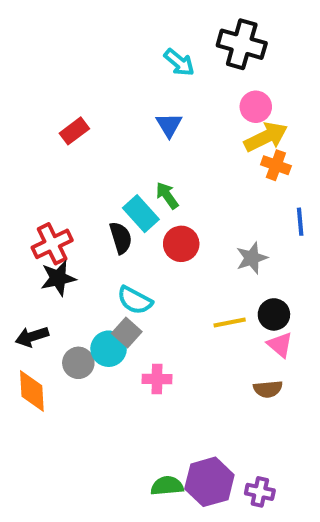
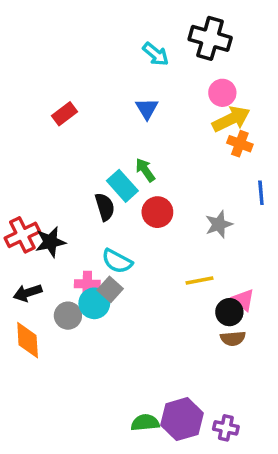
red cross: (52, 244) -> (22, 235), moved
black circle: (274, 314) -> (229, 312), moved
pink cross: (157, 379) -> (87, 284), moved

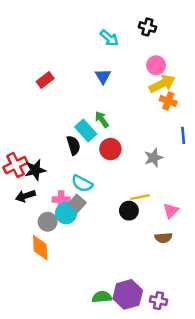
black cross: (210, 38) -> (147, 27), size x0.6
black arrow: (28, 293) -> (25, 196), moved
pink triangle: (243, 300) -> (171, 211), turned 35
black circle: (229, 312) -> (129, 211), moved
orange diamond: (28, 340) -> (40, 248), moved

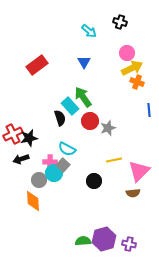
red rectangle: (45, 80) -> (37, 65), size x1.5
green arrow: (102, 119) -> (83, 97), size x1.5
gray star: (154, 158) -> (108, 128), moved
black circle: (129, 211) -> (94, 181), moved
pink triangle: (171, 211) -> (139, 171), size x1.6

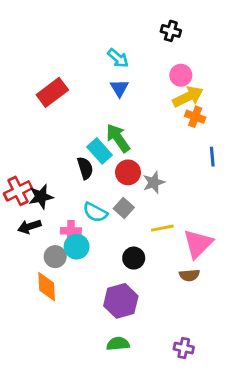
cyan arrow: (89, 31) -> (118, 58), moved
gray square: (63, 165) -> (124, 208), moved
purple hexagon: (104, 239) -> (121, 301), moved

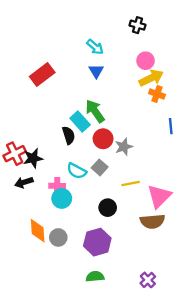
gray circle: (55, 257) -> (58, 237), moved
brown semicircle: (189, 275) -> (152, 221), size x1.5
purple cross: (184, 348) -> (148, 280), turned 35

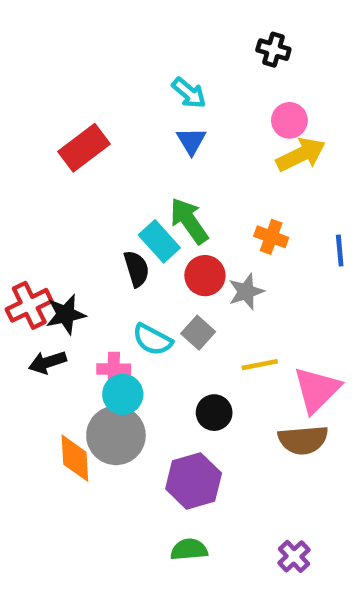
orange cross: (157, 94) -> (271, 237), moved
gray circle: (58, 237) -> (116, 435), moved, size x1.6

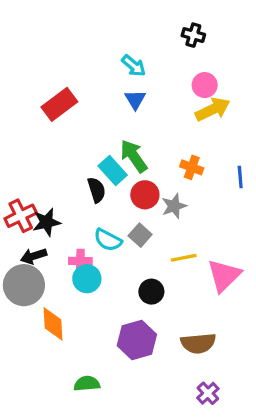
gray circle: (116, 435) -> (24, 285), moved
brown semicircle: (303, 440) -> (198, 343), moved
green semicircle: (189, 549) -> (87, 384), moved

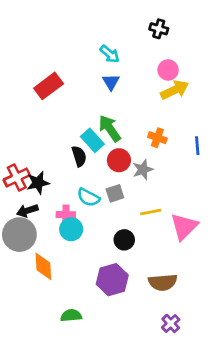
gray square: (140, 235) -> (115, 193), turned 30

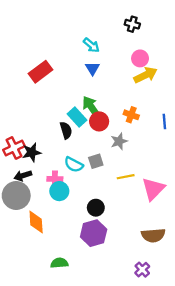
red circle: (119, 160) -> (99, 121), moved
black circle: (124, 240) -> (96, 208), moved
brown semicircle: (163, 282) -> (153, 235), moved

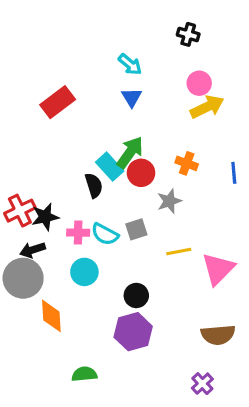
green arrow: (91, 107) -> (130, 152), turned 70
pink cross: (55, 179) -> (78, 233), moved

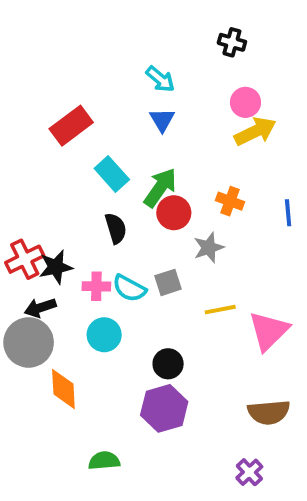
cyan rectangle: (110, 167) -> (112, 174), moved

